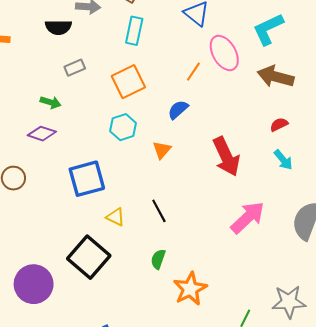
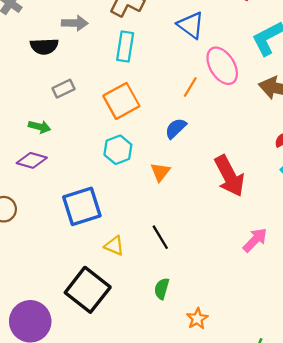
pink arrow: (248, 218) -> (255, 240), size x0.7
orange star: (190, 289) -> (197, 319), size x0.6

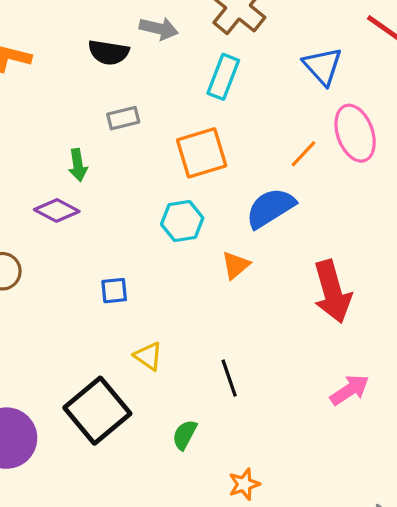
green arrow: (40, 127) -> (78, 165), turned 55
blue semicircle: (176, 128) -> (270, 208), size x1.5
blue square: (82, 206) -> (114, 291), size x0.5
black line: (160, 237) -> (229, 378), moved
green semicircle: (162, 289) -> (185, 435), moved

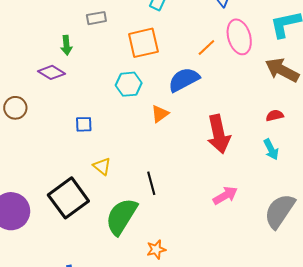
green semicircle: (185, 435) -> (121, 216), size x2.0

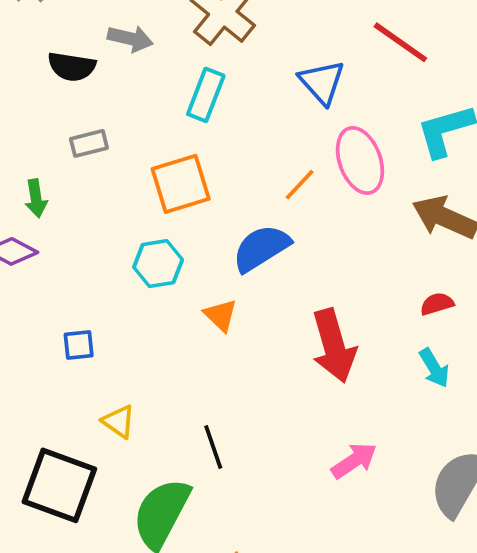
orange triangle: (160, 114) -> (221, 315), turned -36
black square: (68, 198) -> (59, 485), turned -30

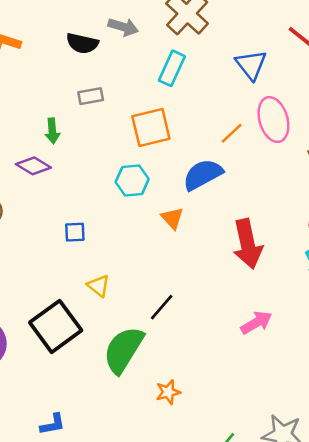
black line: (213, 447) -> (162, 307), turned 56
black square: (59, 485) -> (56, 326), turned 30

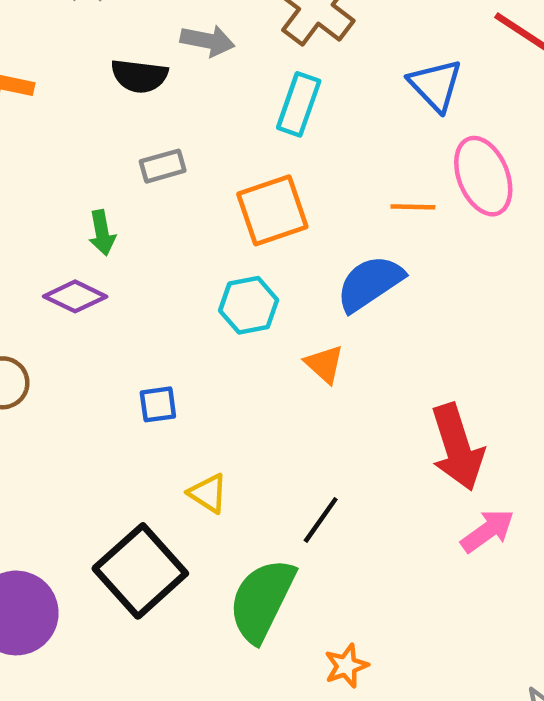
orange line: (232, 133) -> (413, 207), turned 50
red arrow: (248, 244) -> (457, 447), moved

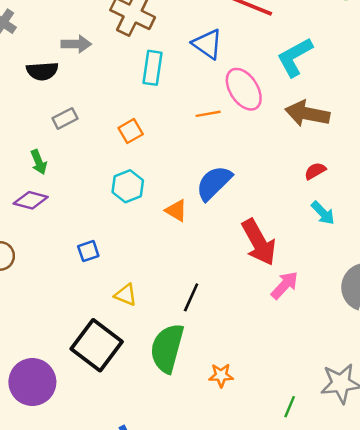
cyan rectangle: (299, 104) -> (153, 68), moved
orange square: (272, 210) -> (131, 131), size x0.6
blue semicircle: (370, 283) -> (214, 183), moved
orange star: (346, 666) -> (221, 375), turned 30

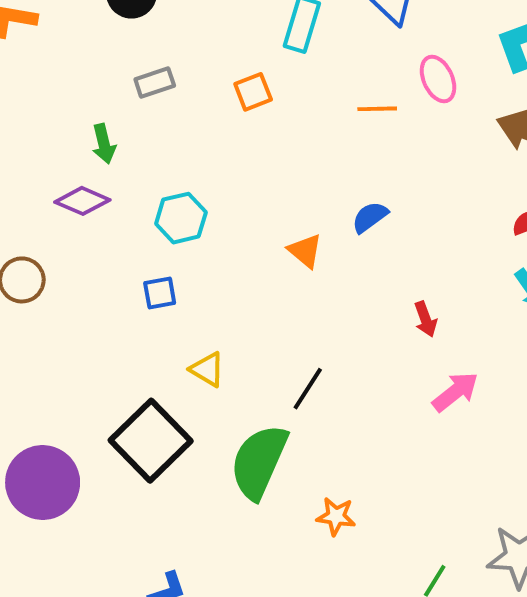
pink ellipse: (244, 89) -> (438, 79), size x0.7
orange square: (131, 131) -> (253, 92), moved
blue semicircle: (214, 183) -> (370, 217), size x0.6
cyan hexagon: (128, 186) -> (181, 218), moved
red arrow: (259, 242) -> (425, 319), size x0.5

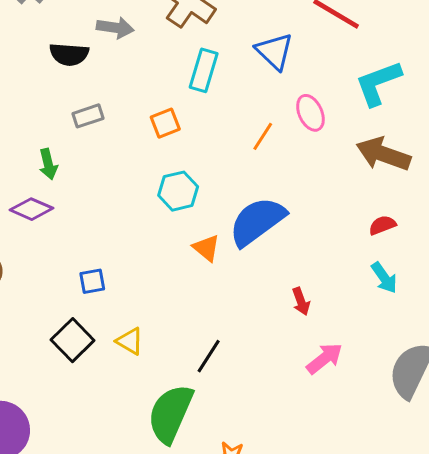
orange line: (377, 109) -> (263, 136), turned -56
blue semicircle: (370, 217) -> (257, 221), size x2.0
cyan hexagon: (181, 218) -> (178, 191), moved
black square: (151, 441) -> (73, 340), moved, size x0.7

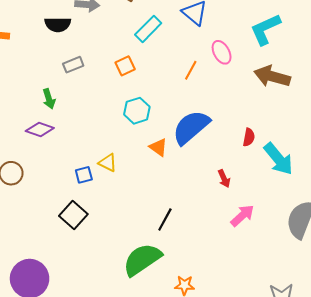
cyan rectangle: (204, 70) -> (148, 29), turned 32
red semicircle: (382, 225) -> (249, 137), moved, turned 126
cyan arrow: (384, 278) -> (278, 159), size x1.6
yellow triangle: (130, 341) -> (108, 163), moved
green semicircle: (170, 414) -> (142, 260), turned 36

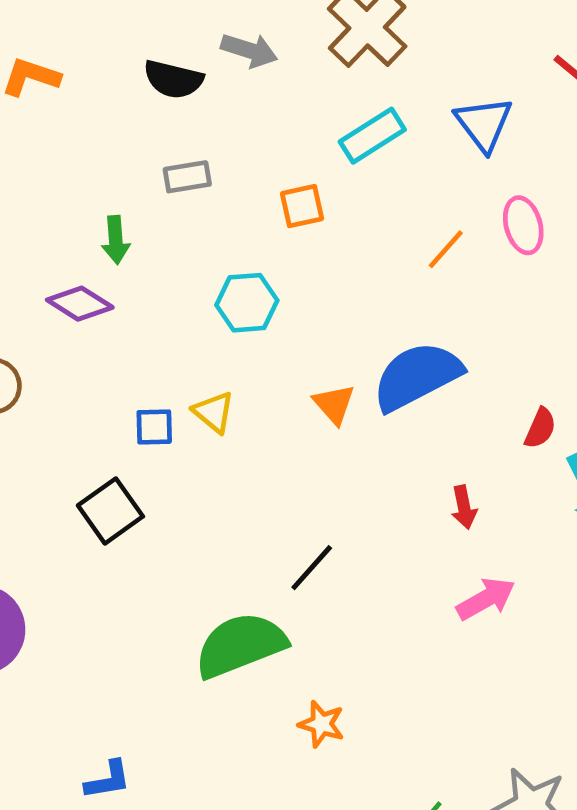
cyan hexagon: (137, 111) -> (247, 303), moved

